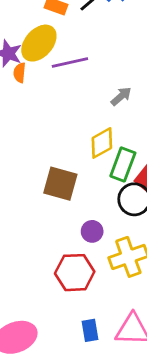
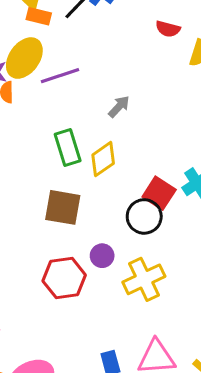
green rectangle: (123, 164) -> (68, 148), moved, turned -32
red hexagon: (75, 273) -> (64, 278), moved

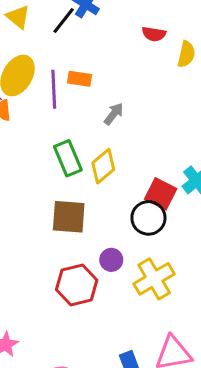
orange rectangle: (39, 16) -> (79, 79), moved
purple line: (60, 76) -> (54, 89), turned -69

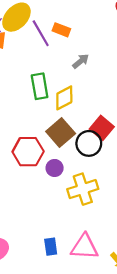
purple line: (54, 89) -> (41, 33), turned -40
brown square: (69, 217) -> (61, 133), moved, turned 32
red hexagon: (77, 285) -> (28, 152), moved

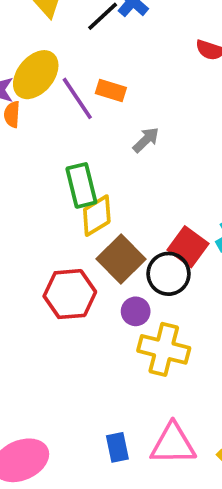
yellow diamond: (64, 98) -> (97, 216), moved
purple circle: (55, 168) -> (136, 311), moved
yellow cross: (83, 189) -> (164, 349), turned 36

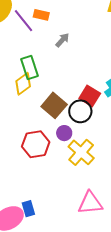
yellow diamond: (97, 216) -> (23, 84), moved
red hexagon: (70, 294) -> (36, 144), moved
yellow cross: (164, 349) -> (81, 152), turned 32
blue rectangle: (117, 447) -> (28, 209), moved

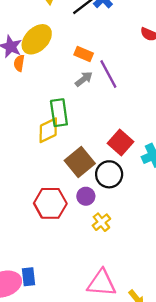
purple line: (23, 21) -> (108, 74), moved
gray arrow: (62, 40) -> (84, 79), moved
red square: (90, 96) -> (121, 142), moved
yellow cross: (81, 152) -> (101, 222), size x0.6

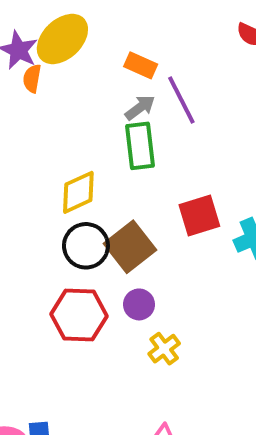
green rectangle: (59, 113) -> (140, 146), moved
red square: (121, 142) -> (199, 215), turned 30
black circle: (109, 174) -> (86, 246), moved

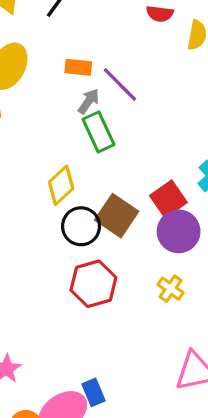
red square: (199, 215) -> (168, 199), moved
purple circle: (139, 304) -> (179, 231), moved, size x1.6

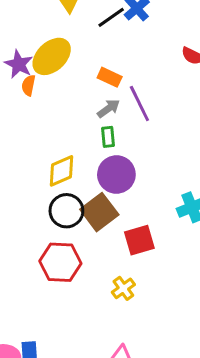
green rectangle: (98, 132) -> (108, 137), size x0.6
red square: (168, 199) -> (139, 240), moved
purple circle: (179, 231) -> (116, 174), moved

